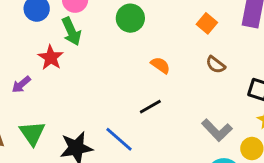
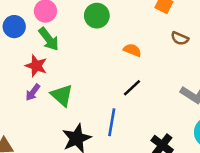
purple arrow: (21, 84) -> (33, 92), moved
green triangle: (32, 133) -> (62, 95), moved
blue line: (119, 139) -> (112, 122), turned 72

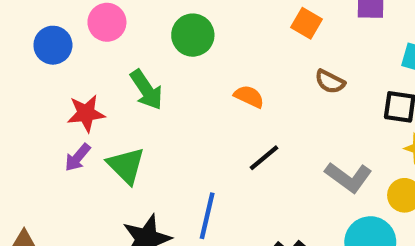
green arrow: (49, 39) -> (146, 90), moved
red star: (36, 66) -> (86, 113), turned -30
black line: (132, 88) -> (264, 158), moved

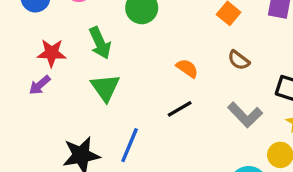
orange semicircle: (249, 96) -> (187, 68), moved
green triangle: (126, 166) -> (105, 88), moved
gray L-shape: (348, 177) -> (245, 115), moved

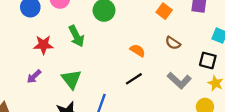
purple arrow: (40, 85) -> (34, 76), moved
green triangle: (105, 88) -> (71, 79), moved

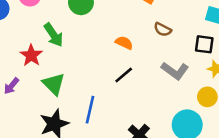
red star: (43, 45) -> (31, 55), moved, turned -30

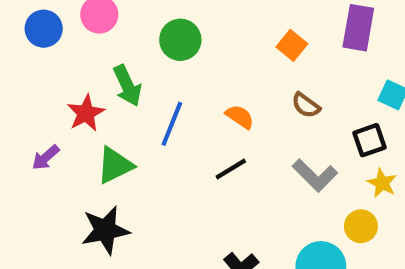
black square: (204, 44) -> (369, 140), turned -36
green triangle: (54, 84) -> (115, 165), turned 40
blue line: (90, 110) -> (172, 124), moved

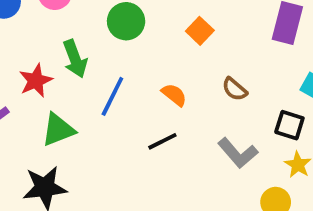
orange square: (292, 45) -> (200, 31), moved
black square: (369, 140) -> (289, 125), turned 32

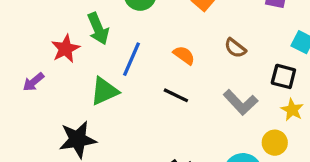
green triangle: (58, 130) -> (104, 91), moved
black line: (162, 141) -> (176, 95), turned 55

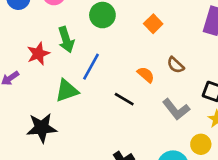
orange semicircle: (184, 55) -> (146, 75), moved

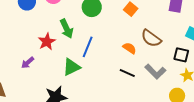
brown semicircle: (176, 65) -> (151, 38), size x1.5
black line: (124, 99) -> (127, 73), moved

